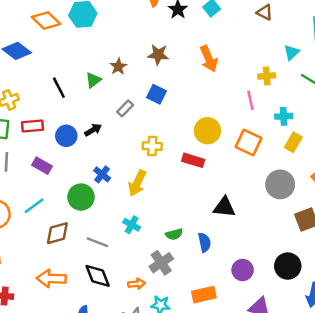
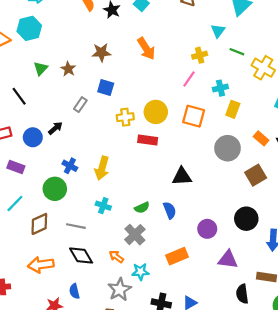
green triangle: (93, 80) -> (41, 68), moved
pink line: (250, 100) -> (189, 79), turned 56
yellow cross: (152, 146) -> (125, 117), moved
orange arrow: (137, 284) -> (116, 257), turned -128

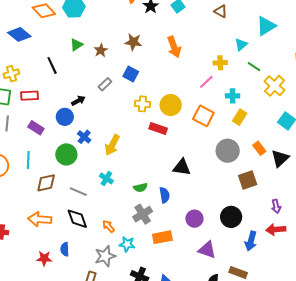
blue circle: (33, 137) -> (65, 117), moved
cyan line: (15, 203) -> (28, 160), turned -54
gray cross: (135, 235) -> (143, 214), moved

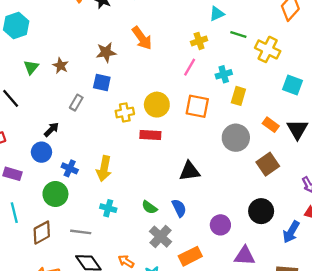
brown star: (133, 42) -> (106, 52), moved
cyan triangle: (241, 45) -> (217, 14), turned 32
green semicircle: (140, 188) -> (149, 207), turned 64
blue arrow: (251, 241) -> (291, 232), turned 30

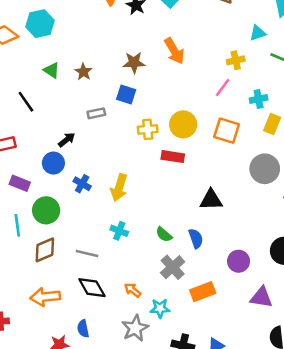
green triangle: (31, 67) -> (52, 70), turned -42
gray rectangle: (76, 103) -> (96, 113), turned 42
green circle: (55, 194) -> (46, 210), moved

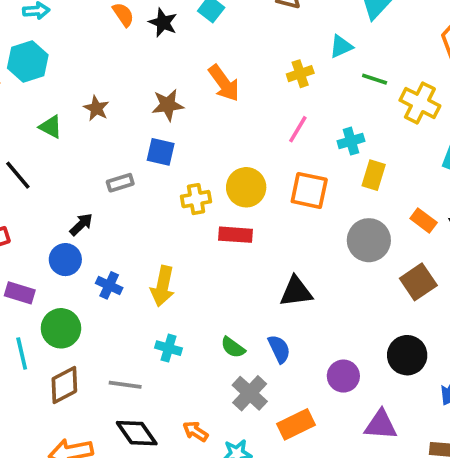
yellow cross: (236, 60) -> (300, 74), moved
brown star: (83, 72) -> (96, 108), moved

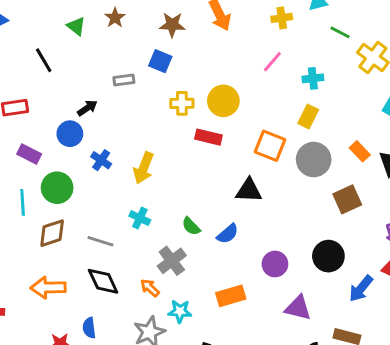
yellow rectangle: (374, 175) -> (308, 116), moved
orange square: (309, 190) -> (270, 146), moved
blue semicircle: (279, 349) -> (228, 234), turned 65
gray cross: (250, 393) -> (172, 261), moved

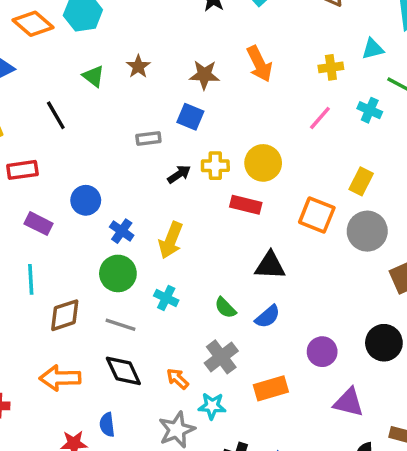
cyan cross: (313, 78) -> (370, 110), moved, turned 30
black arrow: (87, 108) -> (179, 174), moved
green circle: (57, 188) -> (118, 273), moved
black triangle: (249, 191) -> (270, 266), moved
gray cross: (172, 261) -> (221, 357), moved

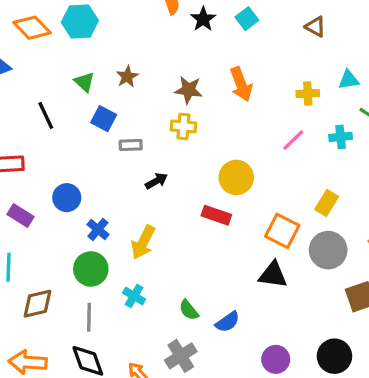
cyan cross: (370, 110) -> (341, 137), turned -35
blue square: (190, 117) -> (104, 119), moved
yellow cross: (215, 166) -> (183, 126), moved
black triangle: (270, 266) -> (273, 275), moved
gray line: (121, 325) -> (89, 317), turned 68

